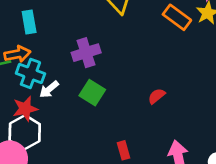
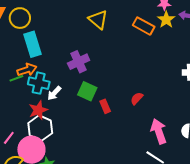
cyan rectangle: (29, 22) -> (32, 44), size x1.4
red semicircle: (157, 96) -> (137, 98), moved
red rectangle: (123, 150) -> (105, 106), moved

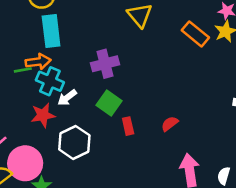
white hexagon: (40, 128) -> (74, 142), moved

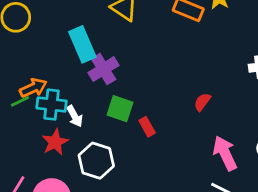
cyan rectangle: (51, 31) -> (82, 44), moved
white arrow: (67, 98) -> (75, 116), turned -66
red semicircle: (170, 124) -> (202, 102), moved

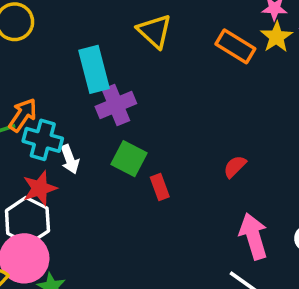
orange arrow: (33, 88) -> (23, 115), turned -40
white hexagon: (96, 161) -> (27, 221), moved

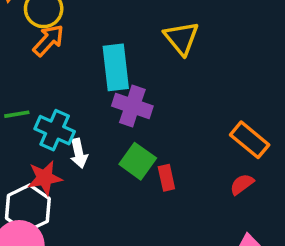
orange rectangle: (235, 46) -> (250, 140), moved
purple cross: (116, 105) -> (132, 106), turned 33
orange arrow: (23, 115) -> (48, 40), moved
red rectangle: (160, 187) -> (166, 178), moved

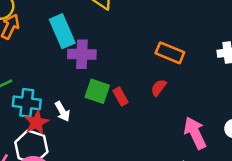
cyan cross: (55, 130) -> (27, 103), moved
white arrow: (79, 153) -> (62, 111), moved
red semicircle: (242, 184) -> (159, 88), moved

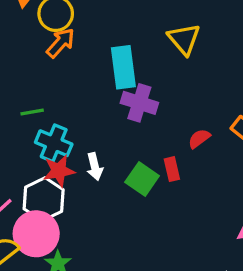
red semicircle: (159, 88) -> (199, 139), moved
green square: (97, 91) -> (142, 179), moved

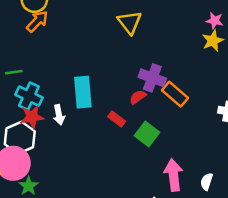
cyan rectangle: (123, 67) -> (83, 92), moved
purple cross: (139, 103) -> (152, 78), moved
red rectangle: (172, 169) -> (117, 119), turned -42
green square: (142, 179) -> (147, 134), moved

